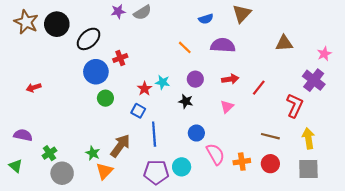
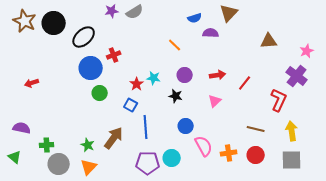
purple semicircle: (223, 45) -> (211, 33), moved, size x0.7
green cross: (49, 153) -> (47, 145), turned 32
orange triangle: (104, 171) -> (89, 167), moved

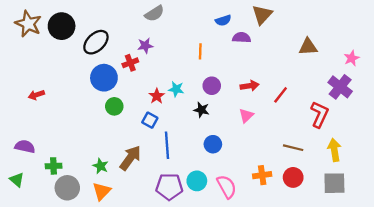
purple star: (112, 11) -> (145, 46), moved
orange line: (175, 45) -> (200, 51), turned 48
pink semicircle: (204, 146) -> (227, 187), moved

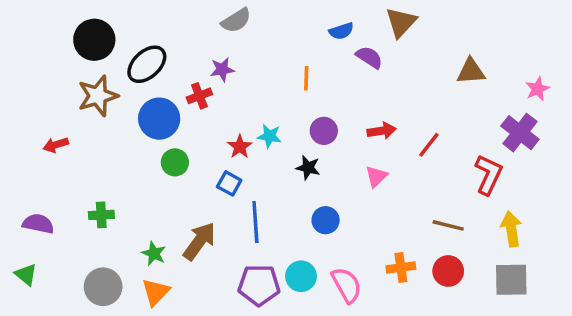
brown star: (28, 24) -> (98, 96), moved, turned 30
purple semicircle: (242, 38) -> (369, 57), turned 30
green cross: (54, 166) -> (101, 215), moved

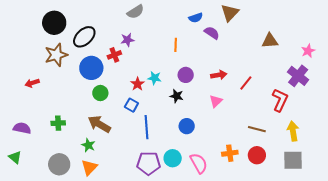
brown arrow: (199, 241) -> (99, 124), moved, turned -95

